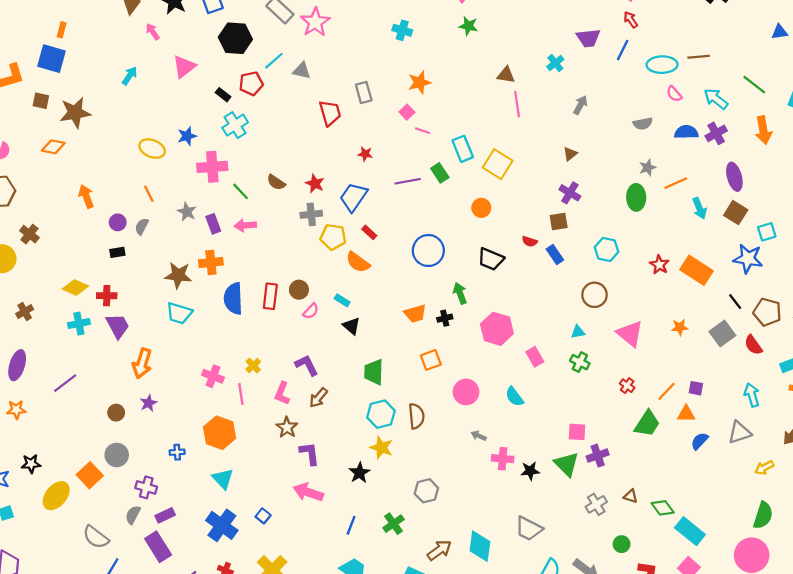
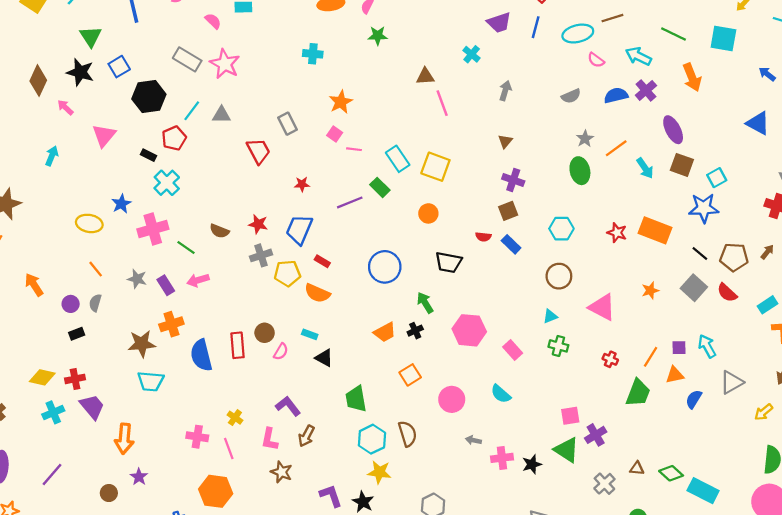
cyan arrow: (752, 395) -> (707, 346), moved
purple L-shape: (309, 453) -> (331, 496), moved

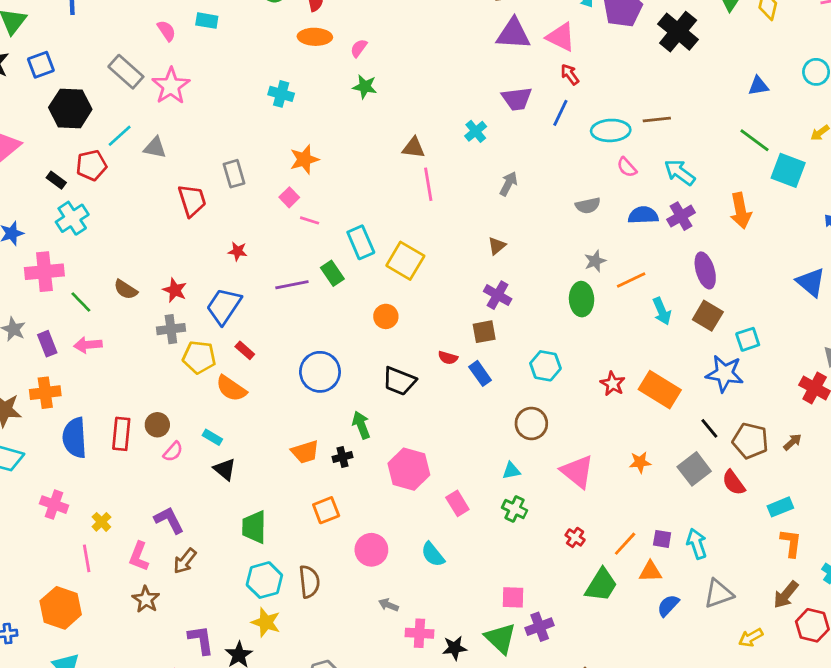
green line: (674, 34) -> (755, 140), moved
pink cross: (197, 437) -> (54, 505), moved

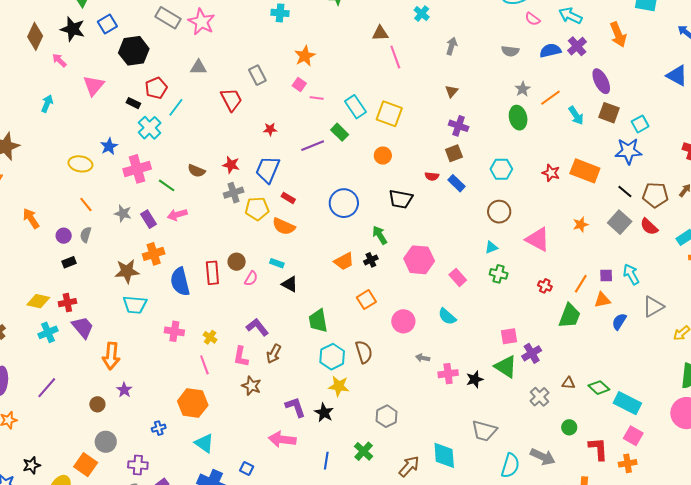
cyan line: (120, 136) -> (176, 107), moved
gray semicircle: (588, 206) -> (510, 51), turned 30

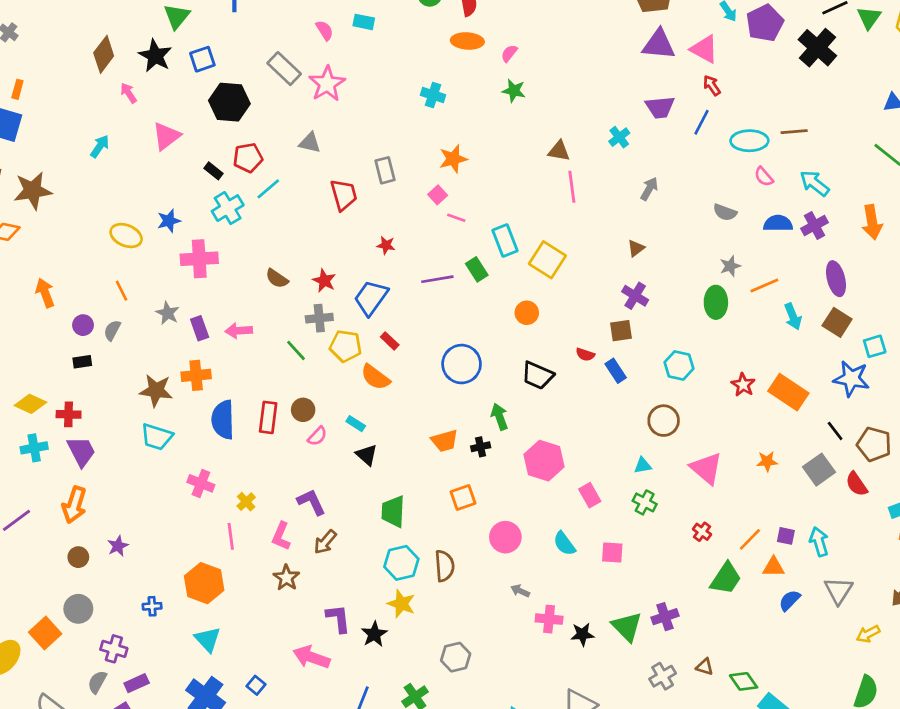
green line: (167, 185) -> (296, 350), moved
gray triangle: (653, 307) -> (838, 591), turned -40
pink square: (509, 336) -> (612, 553), moved
orange arrow: (111, 356) -> (74, 505), moved

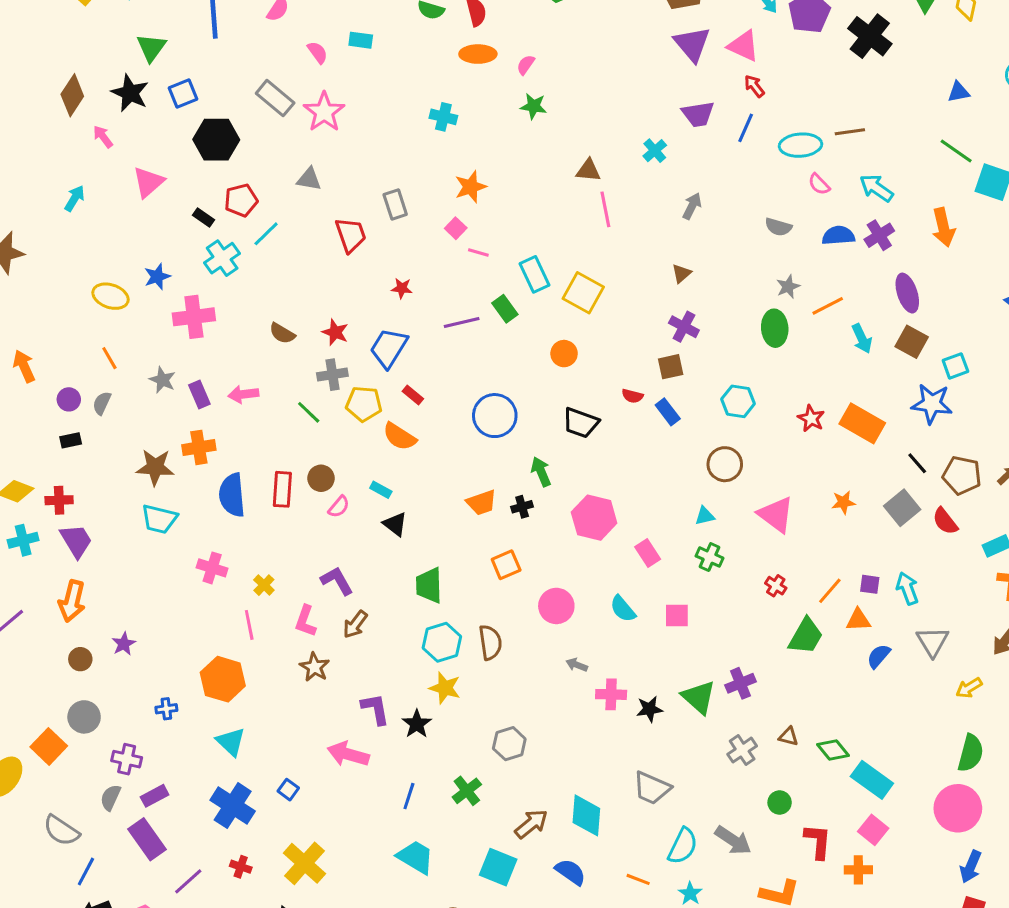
purple triangle: (659, 44) -> (692, 44), turned 48

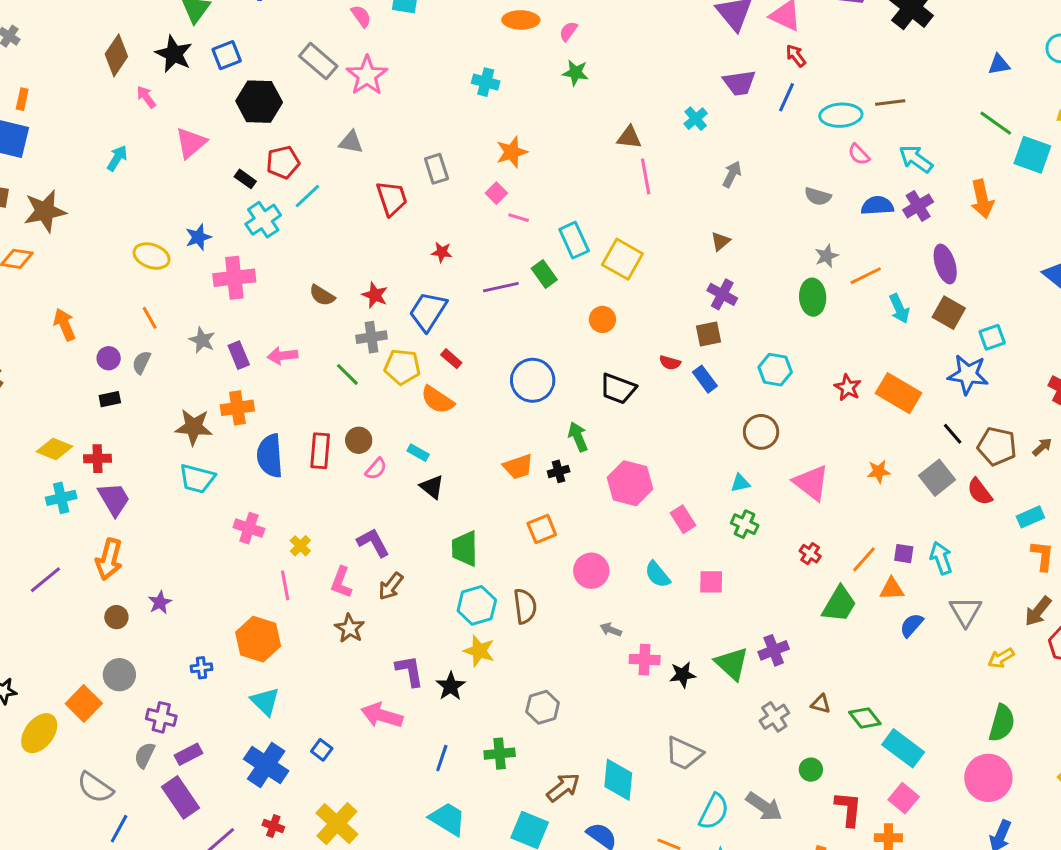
green cross: (467, 791) -> (500, 754), turned 32

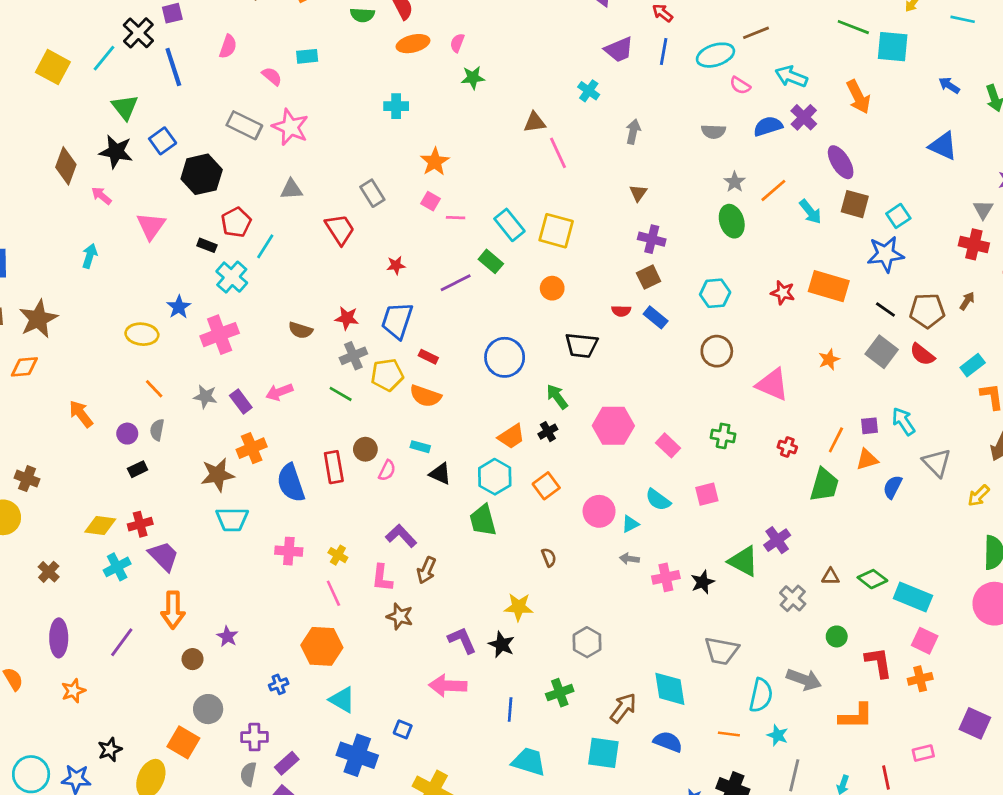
cyan triangle: (740, 483) -> (630, 524), moved
cyan hexagon: (477, 605) -> (495, 477), moved
brown semicircle: (525, 606) -> (549, 557), size x0.6

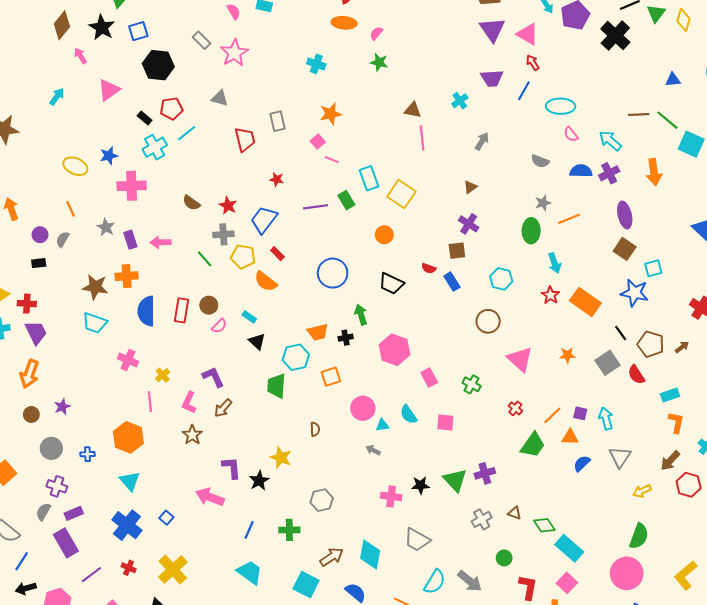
brown line: (756, 33) -> (639, 114), moved
gray rectangle: (244, 125) -> (201, 40), size x0.7
cyan arrow: (810, 212) -> (555, 263), moved
pink cross: (666, 577) -> (391, 496), moved
gray circle: (208, 709) -> (51, 448), moved

